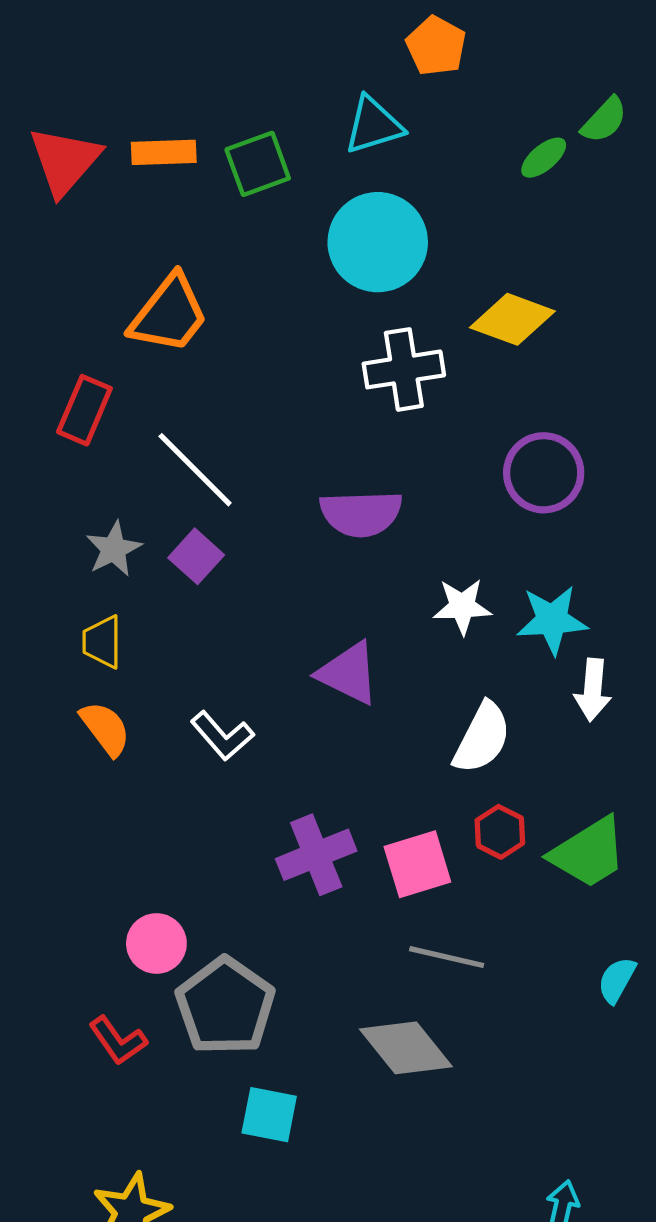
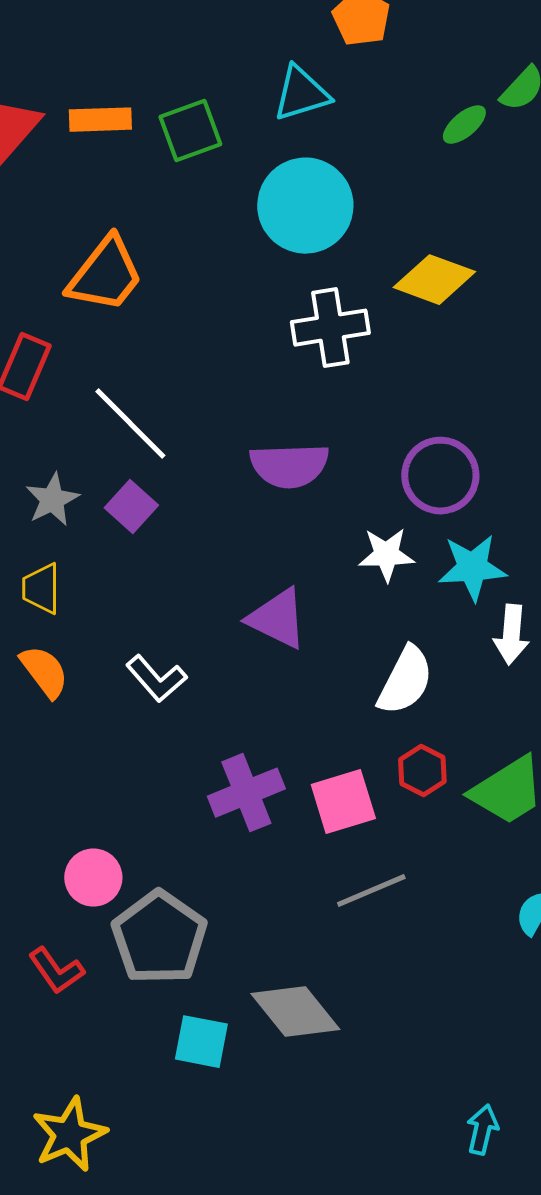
purple circle: (544, 473) -> (440, 476), moved
gray line: (447, 957) -> (371, 891), turned -36
gray diamond: (406, 1048) -> (295, 1012), moved

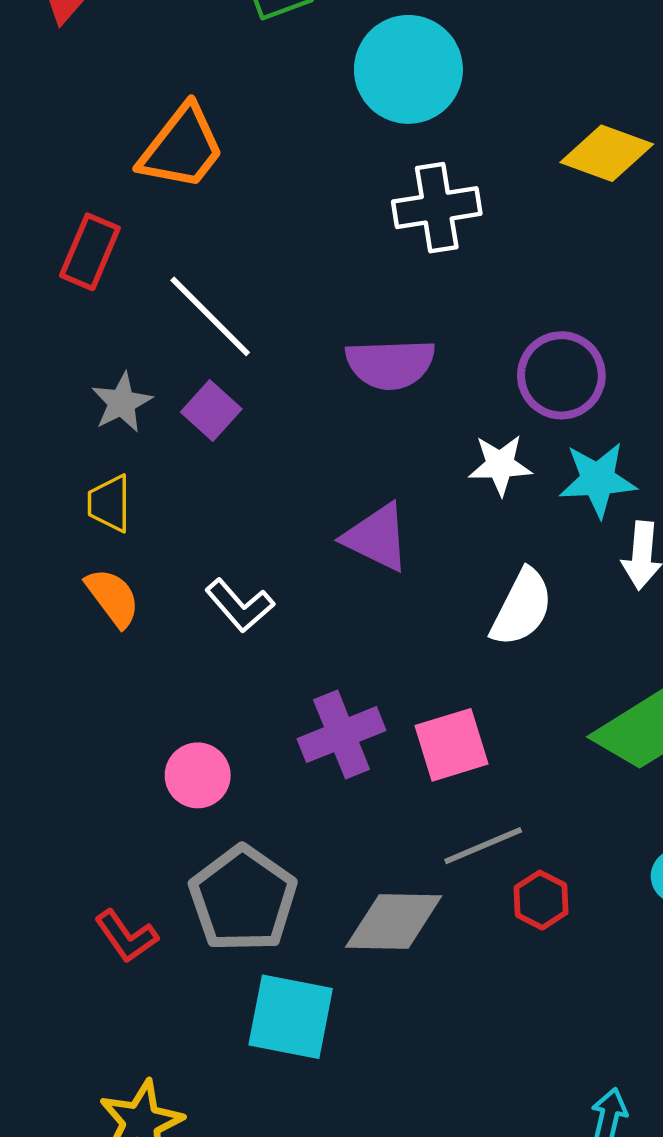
yellow diamond: (434, 280) -> (607, 153), moved
red hexagon: (422, 771) -> (541, 900), moved
pink circle: (93, 878) -> (198, 775), moved
gray diamond: (295, 1012) -> (394, 922), moved, turned -50
cyan square: (201, 1042) -> (291, 1017), size x1.4

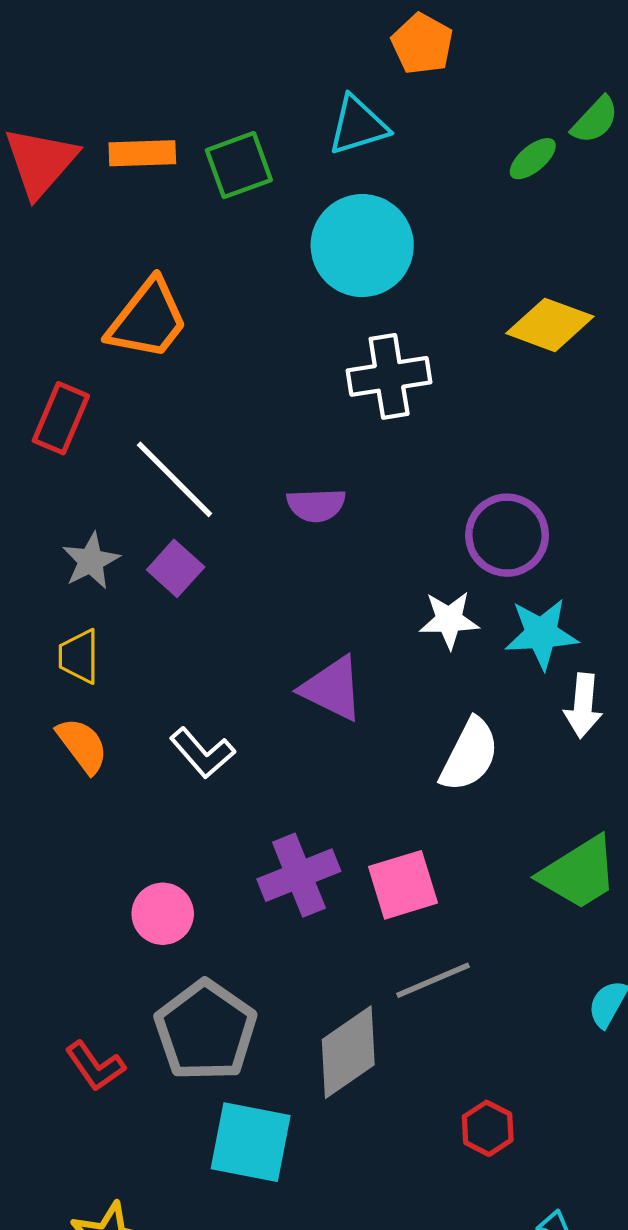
purple semicircle: (390, 364) -> (316, 505), moved, size x0.7
red hexagon: (541, 900) -> (488, 1128), moved
gray diamond: (394, 922) -> (348, 1052), turned -36

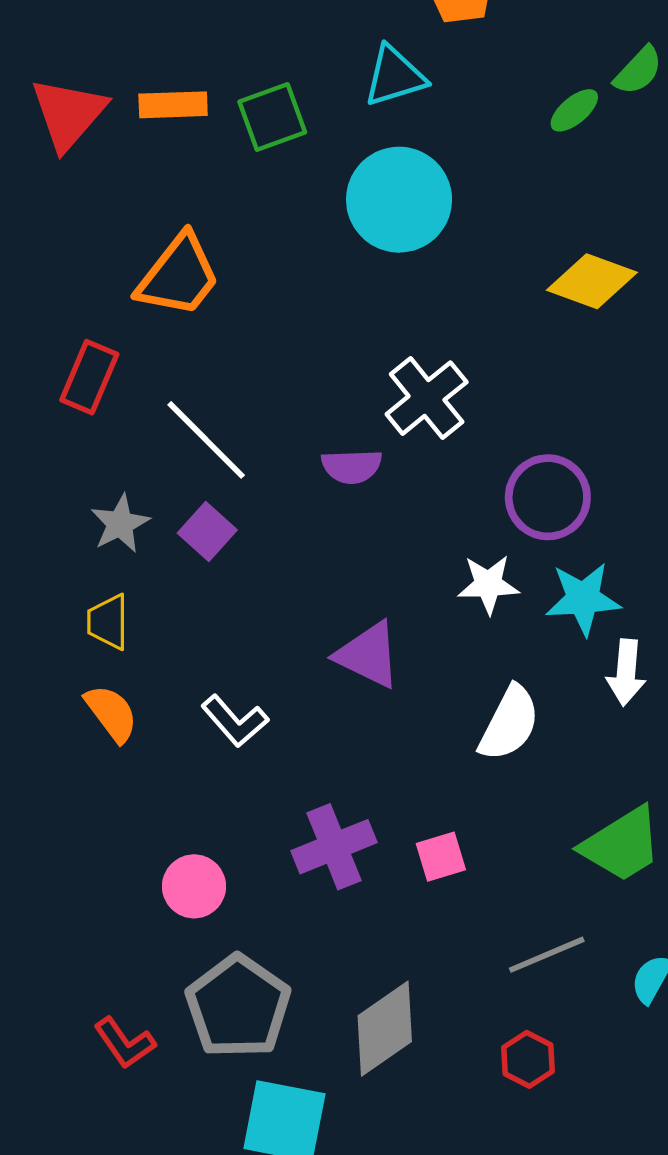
white cross: (389, 376) -> (427, 398), moved, turned -30
pink square: (403, 885) -> (441, 857), size x0.7
gray line: (433, 980) -> (547, 955), moved
red hexagon: (488, 1128) -> (528, 1059), moved

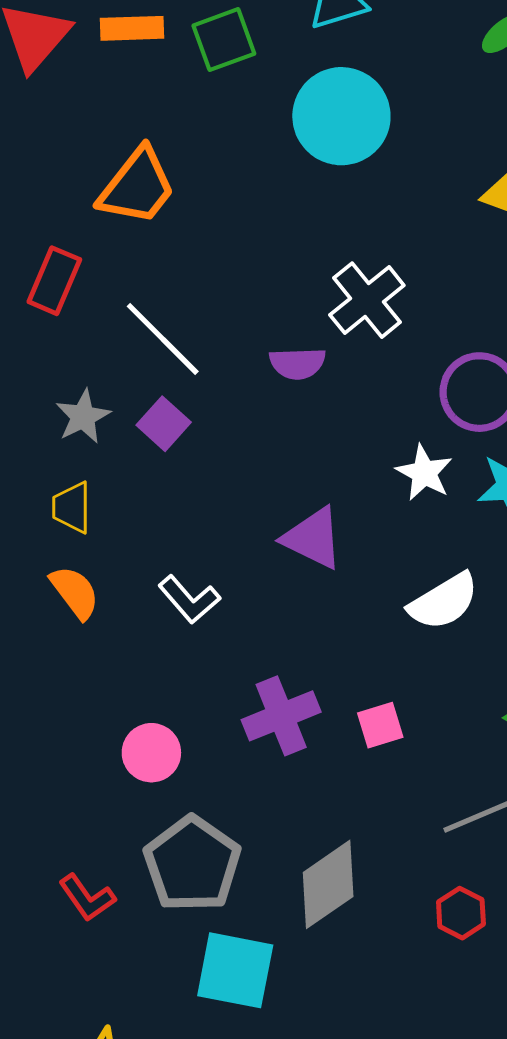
white star: (488, 584) -> (424, 473), turned 30
white semicircle: (509, 723) -> (444, 601), turned 32

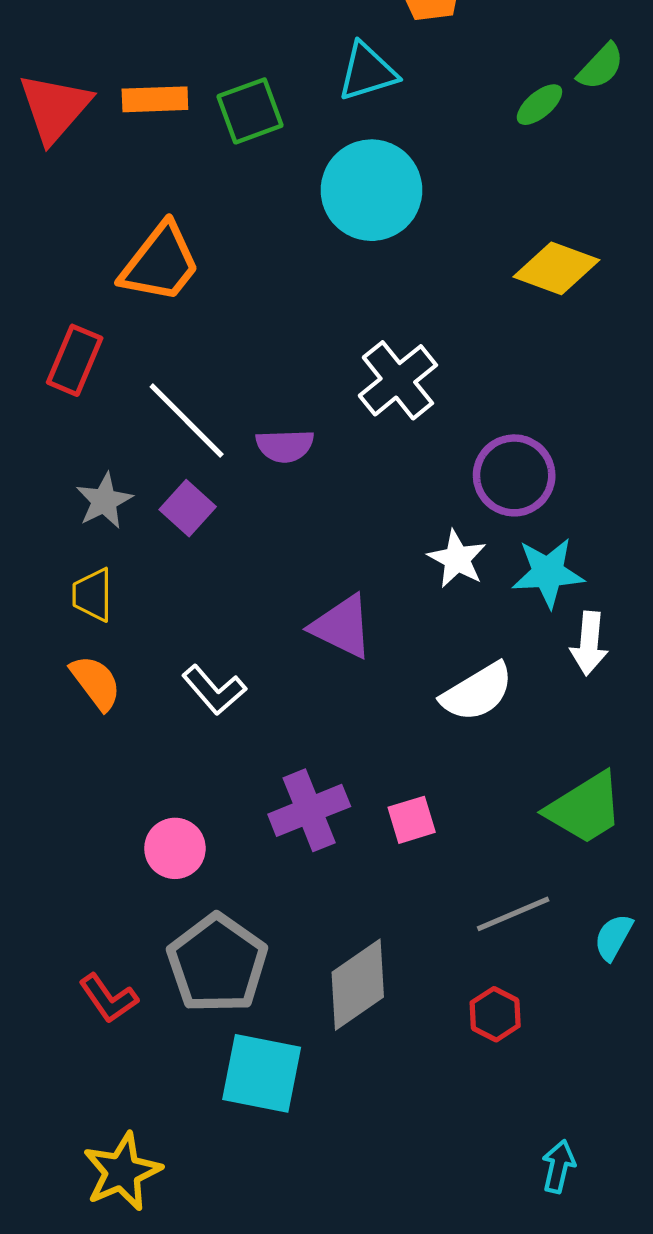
purple semicircle: (298, 363) -> (285, 446), moved

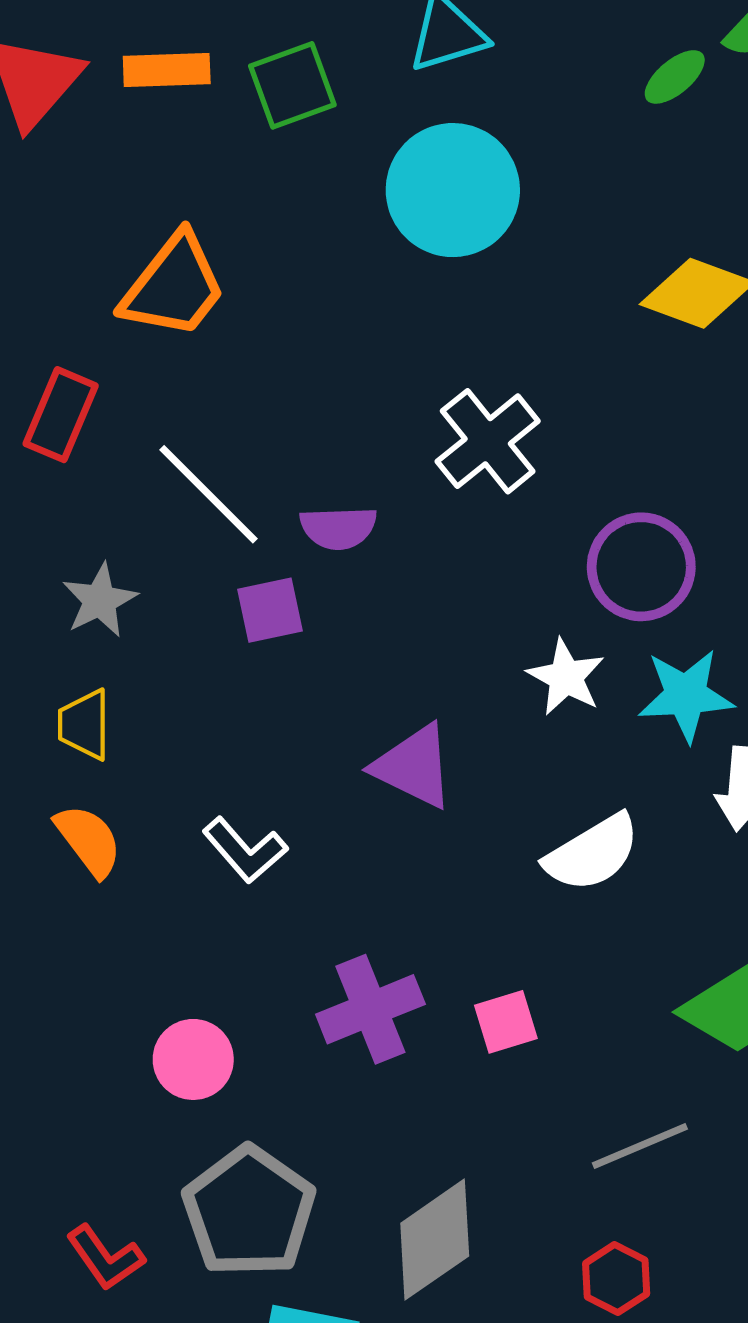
purple square: (188, 508) -> (270, 610), moved, turned 36

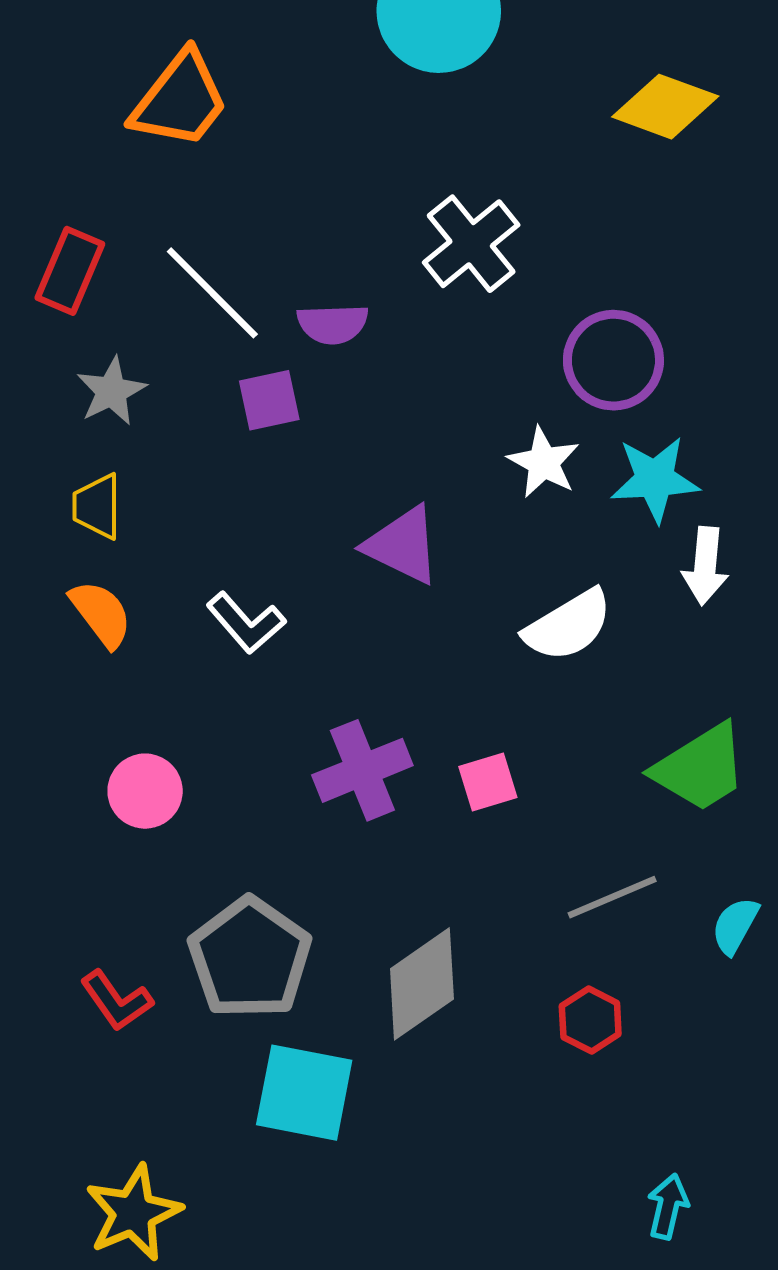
red rectangle: (61, 415) -> (70, 271), moved
pink circle: (193, 1059) -> (145, 791), moved

